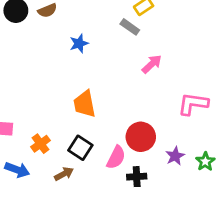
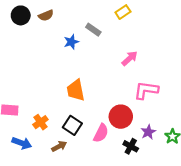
gray rectangle: (130, 27) -> (93, 30), moved
pink L-shape: (193, 104) -> (146, 90), moved
black cross: (137, 177) -> (131, 146), moved, turned 32

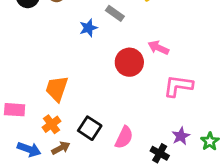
pink arrow: (130, 58) -> (158, 48), turned -112
orange trapezoid: (76, 90) -> (57, 89), moved, turned 30
red circle: (121, 117) -> (129, 62), moved
brown arrow: (59, 146) -> (61, 148), moved

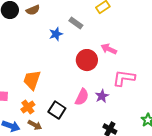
purple star: (181, 136) -> (102, 96), moved
pink semicircle: (124, 137) -> (82, 97), moved
brown arrow: (61, 148) -> (35, 125), turned 56

